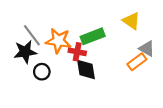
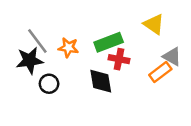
orange star: (58, 41) -> (68, 47), size x0.7
red cross: (77, 52) -> (119, 59), moved

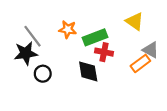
orange star: (68, 47) -> (68, 29), moved

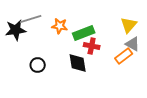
yellow triangle: (135, 21) -> (129, 25), moved, turned 36
gray line: (33, 36) -> (31, 19), moved, turned -70
black star: (26, 53) -> (16, 30), moved

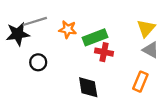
orange rectangle: (124, 56) -> (140, 82), moved, turned -30
black diamond: (78, 63) -> (88, 87), moved
black circle: (38, 65) -> (38, 62), moved

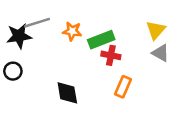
black circle: (38, 62) -> (13, 71), moved
orange rectangle: (140, 82) -> (123, 87), moved
black diamond: (88, 87) -> (67, 93), moved

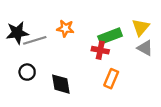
gray line: (37, 23) -> (35, 40), moved
green rectangle: (101, 40) -> (110, 36), moved
black circle: (13, 71) -> (27, 72), moved

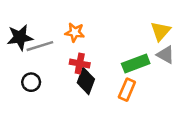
green rectangle: (110, 36) -> (136, 63), moved
red cross: (100, 50) -> (80, 63), moved
black diamond: (61, 84) -> (86, 81), moved, turned 30

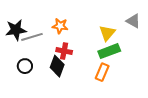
yellow triangle: (161, 31) -> (107, 33), moved
gray triangle: (166, 55) -> (133, 21), moved
black diamond: (86, 81) -> (57, 66), moved

